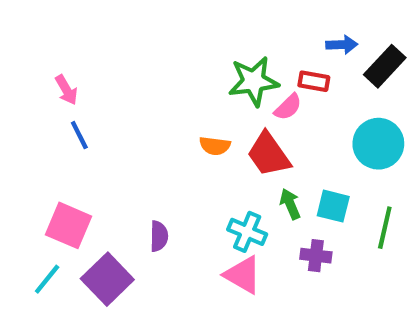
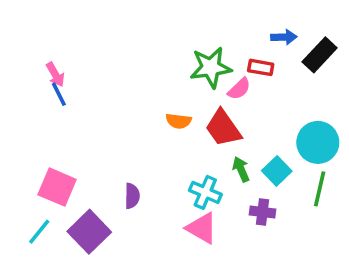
blue line: (79, 135) -> (59, 94), moved
cyan circle: (378, 144) -> (318, 142), moved
cyan square: (333, 206) -> (277, 171), turned 32

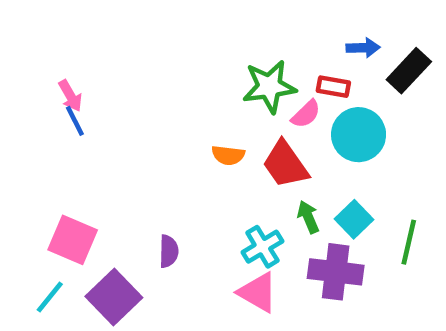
cyan circle: (318, 142) -> (359, 135), moved
cyan cross: (205, 192) -> (262, 247), turned 36
purple cross: (262, 212) -> (336, 272), size x1.6

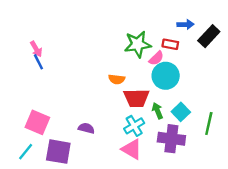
cyan circle: (359, 135) -> (166, 76), moved
red trapezoid: (285, 164) -> (136, 98), moved, turned -56
purple semicircle: (169, 251) -> (86, 128), turned -77
purple square: (114, 297) -> (58, 152), turned -36

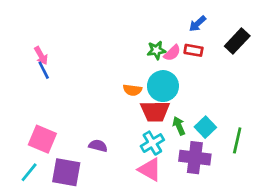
blue arrow: (185, 24) -> (197, 24), moved, turned 140
green star: (138, 44) -> (156, 50), size x0.6
pink semicircle: (156, 58) -> (172, 53), moved
cyan circle: (166, 76) -> (163, 86), moved

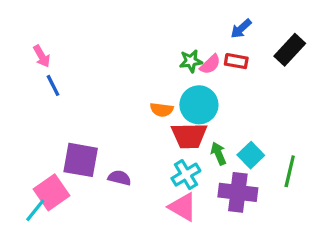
pink arrow: (41, 56) -> (42, 56), moved
pink square: (42, 139) -> (51, 192), moved, turned 32
purple square: (66, 172) -> (81, 160), moved

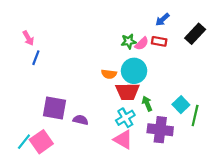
blue line: (53, 85) -> (36, 58), turned 48
cyan square: (251, 155) -> (181, 105), moved
pink square: (51, 192) -> (41, 142), moved

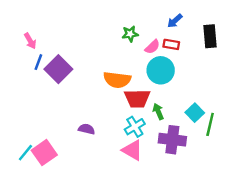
black rectangle: (195, 34) -> (210, 36), turned -48
green star: (129, 41) -> (130, 34), moved
cyan circle: (134, 71) -> (161, 70), moved
orange semicircle: (109, 74) -> (117, 80), size x1.6
purple square: (54, 108) -> (58, 69), moved, turned 35

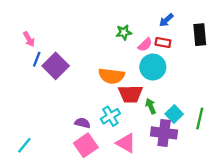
cyan square: (195, 113) -> (174, 114), moved
cyan cross: (135, 127) -> (110, 116), moved
pink square: (44, 153) -> (86, 145), moved

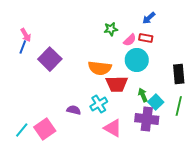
black rectangle: (200, 35) -> (179, 74), moved
blue line: (37, 59) -> (23, 47), moved
green arrow: (151, 106) -> (143, 95), moved
pink square: (86, 145) -> (45, 129), moved

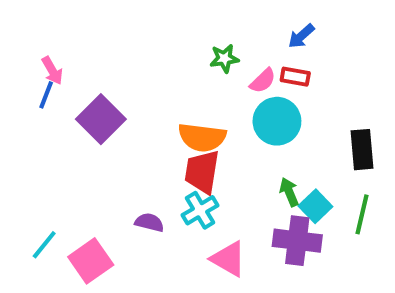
red trapezoid: (117, 84) -> (202, 172), moved, turned 100
cyan line: (22, 130) -> (44, 245), moved

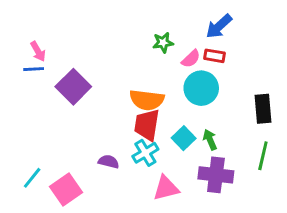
blue arrow: (301, 36) -> (219, 26), size x1.4
blue line: (46, 95) -> (34, 69), turned 66
cyan square: (315, 206) -> (184, 138), moved
pink triangle: (228, 259) -> (166, 188), turned -44

